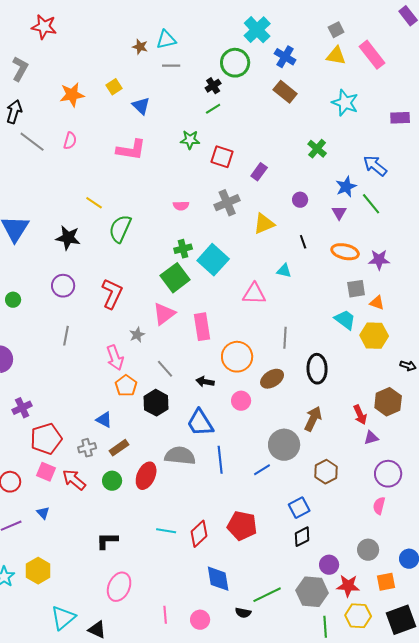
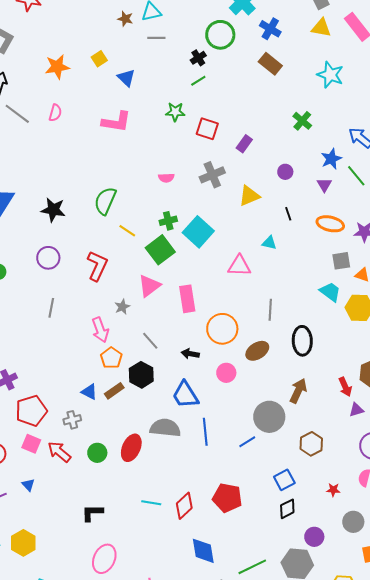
yellow line: (94, 203) -> (127, 231), moved
brown rectangle: (119, 448) -> (114, 391), moved
red star: (348, 586) -> (333, 490), moved, size x0.6

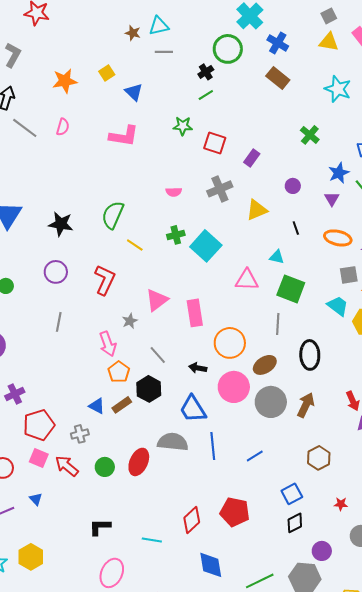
green square: (160, 250) -> (291, 289), moved, turned -32
pink circle: (226, 373) -> (234, 387), size x1.6
gray circle: (269, 417) -> (271, 402), moved
cyan line: (151, 503) -> (152, 540), moved

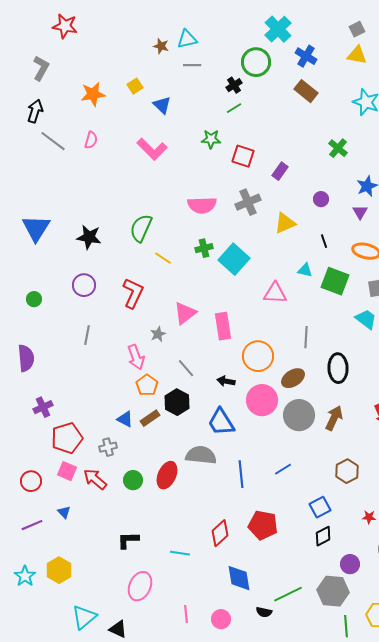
pink L-shape: (124, 136) -> (152, 149), turned 36
pink semicircle: (174, 192) -> (202, 205), size x1.8
green square: (291, 289) -> (335, 281), moved
blue line: (213, 446) -> (241, 474), moved

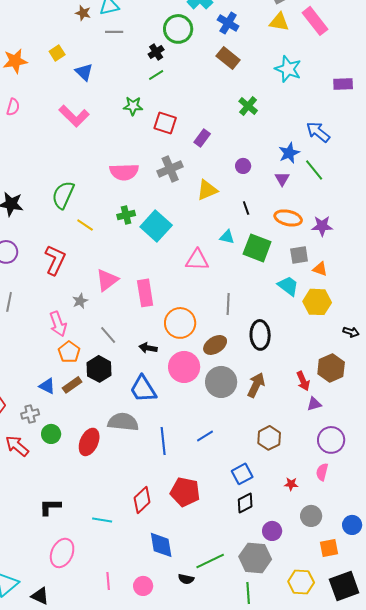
green cross: (338, 148) -> (248, 106), moved
green circle: (133, 480) -> (51, 434), moved
green line: (346, 626) -> (248, 593), moved

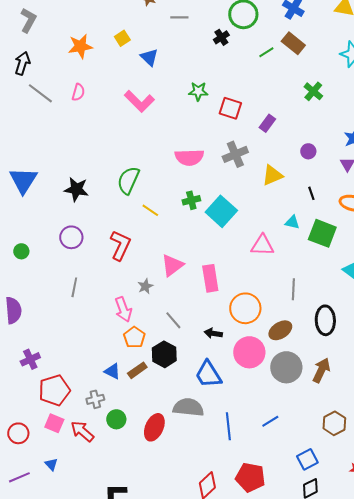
green line: (156, 75) -> (266, 52), moved

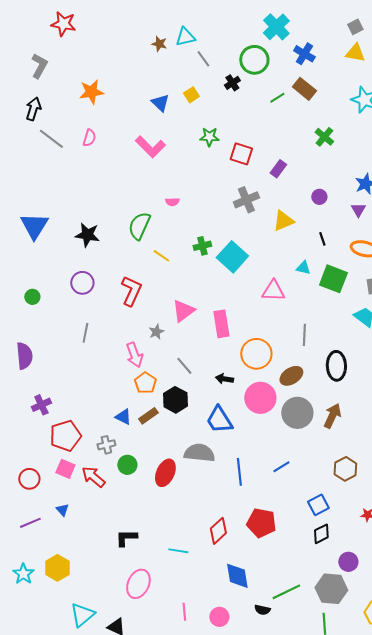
gray line: (179, 17) -> (203, 59), moved, turned 54
yellow square: (122, 38) -> (191, 95), moved
pink semicircle: (189, 157) -> (172, 202), moved, size x0.5

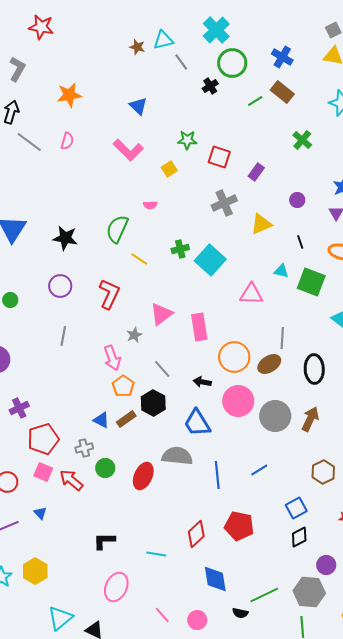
cyan cross: (276, 27) -> (216, 30), moved
yellow square: (191, 95) -> (169, 169), moved
brown ellipse: (291, 376) -> (269, 364), moved
pink line: (184, 612) -> (162, 615), turned -36

